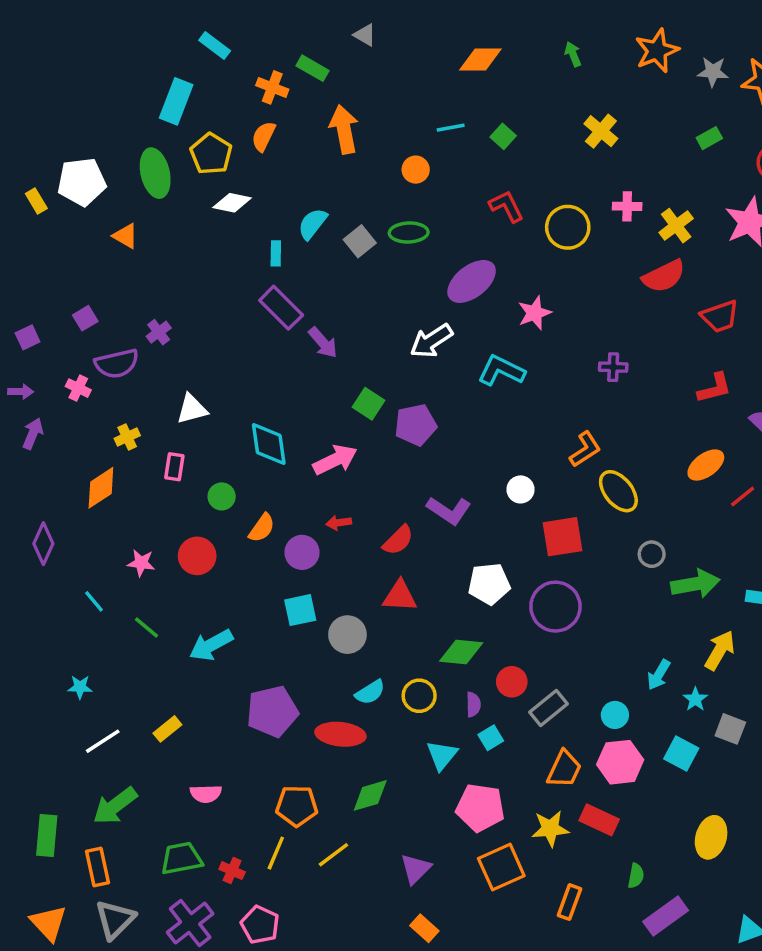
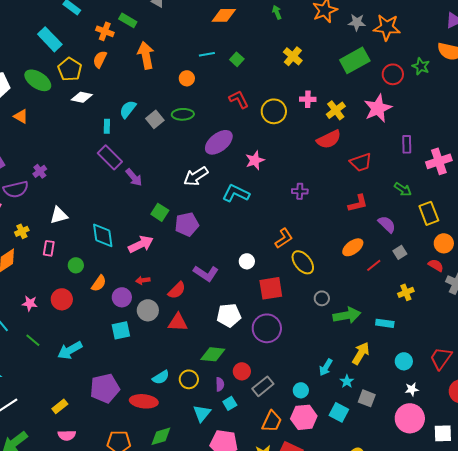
cyan rectangle: (176, 101) -> (50, 39), turned -65
green rectangle: (709, 138) -> (355, 60), size x2.0
green ellipse: (155, 173) -> (38, 80), turned -44
gray circle: (347, 635) -> (148, 310), moved
yellow rectangle: (167, 729) -> (60, 406), moved

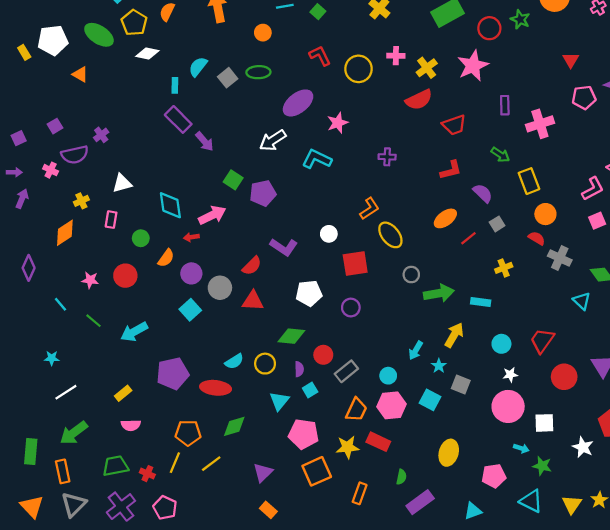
red arrow: (143, 280) -> (191, 237), moved
purple circle: (267, 328) -> (351, 308), size x0.6
cyan square: (121, 330) -> (190, 310), turned -30

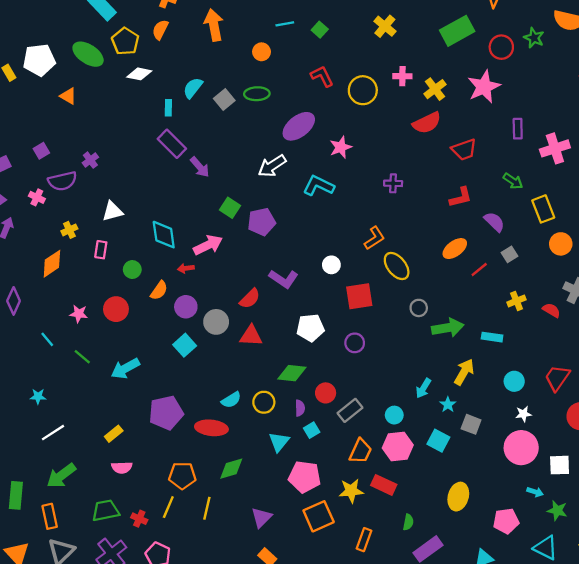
red semicircle: (537, 238) -> (551, 310), moved
yellow line: (211, 464) -> (207, 508), turned -40

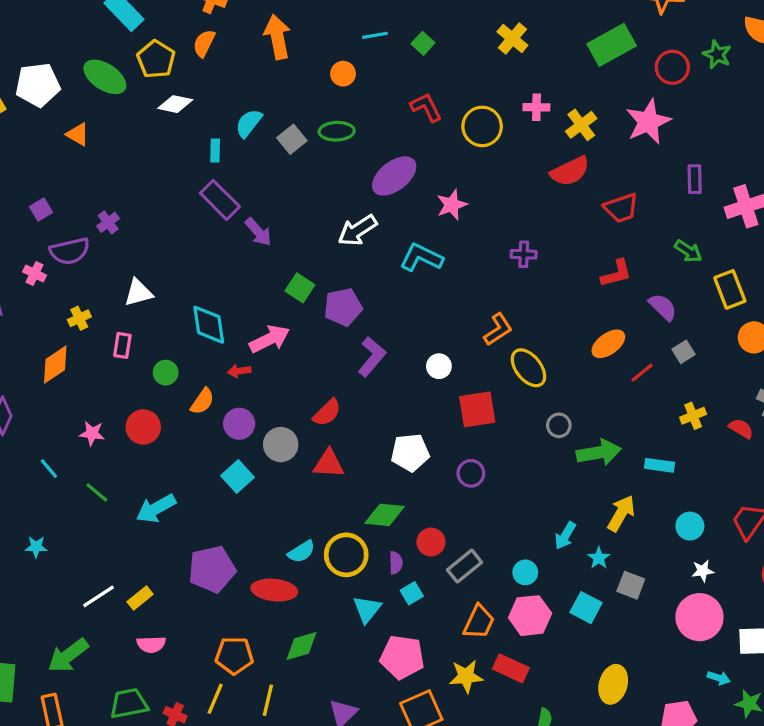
purple L-shape: (284, 279) -> (372, 357), moved, turned -84
yellow circle: (264, 402) -> (346, 555), size x1.4
white line: (53, 433) -> (98, 596), moved

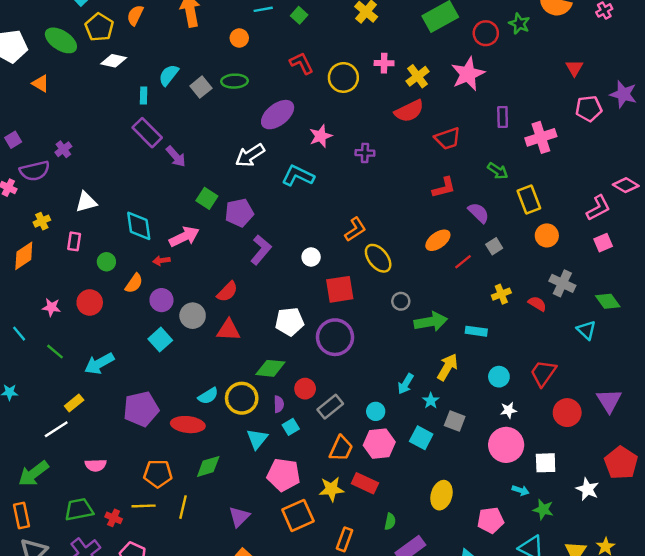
purple cross: (524, 254) -> (365, 153), moved
purple circle: (471, 473) -> (335, 337), size x1.8
yellow rectangle: (140, 598) -> (74, 403), moved
yellow line: (215, 699) -> (144, 506), turned 65

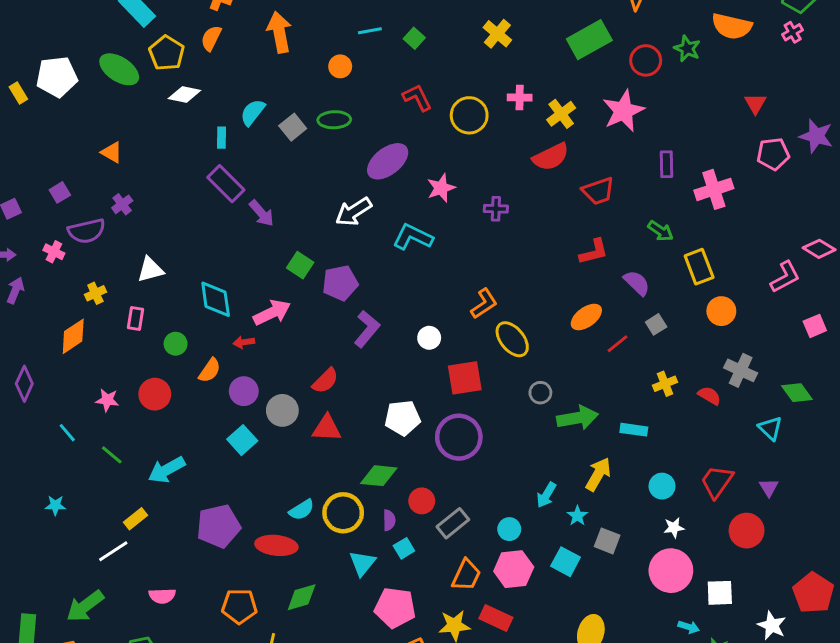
orange triangle: (41, 83) -> (112, 152), moved
pink square: (603, 243) -> (815, 326), moved
purple triangle: (609, 401) -> (769, 488), moved, size x0.6

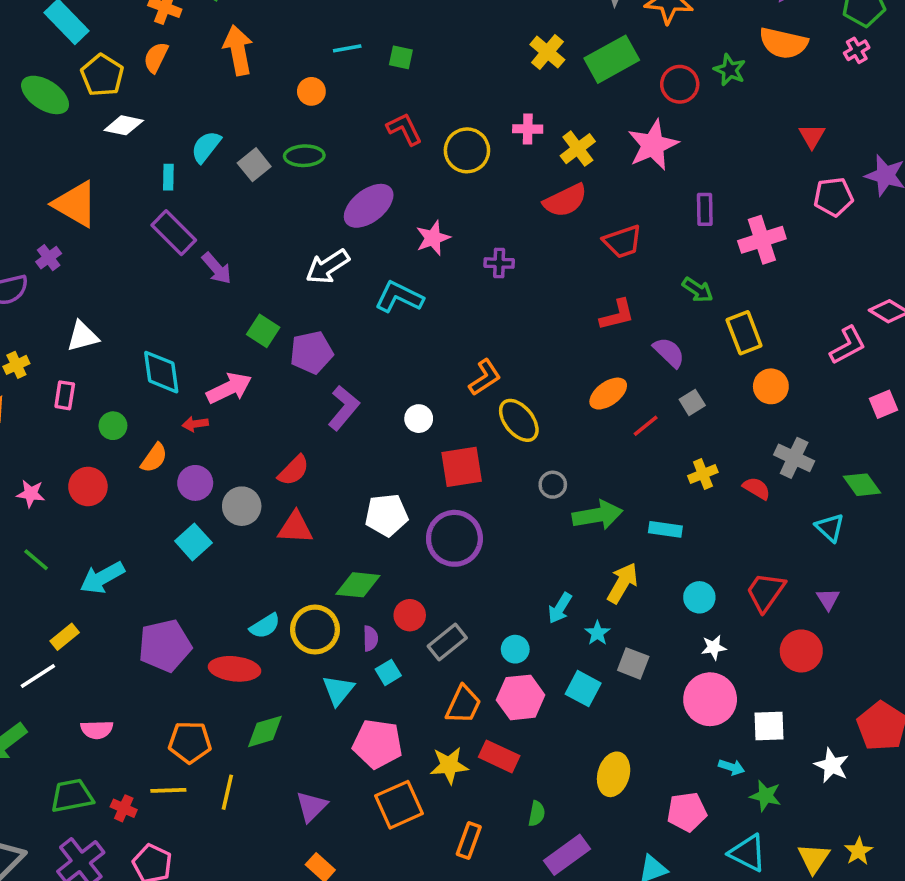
yellow cross: (497, 34) -> (547, 52), moved
green square: (414, 38) -> (401, 57), turned -30
orange triangle: (112, 152) -> (75, 204), moved, size x1.8

